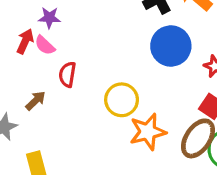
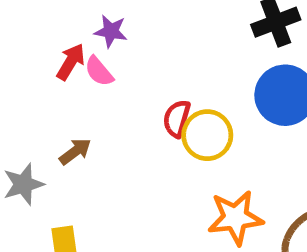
red semicircle: (67, 74) -> (177, 119), moved
yellow circle: (122, 100) -> (207, 135), moved

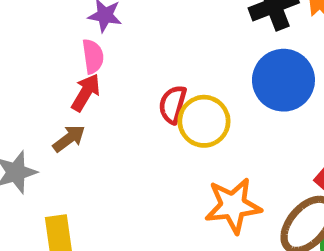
red arrow: (71, 62) -> (86, 93), moved
pink semicircle: (99, 71) -> (93, 56), turned -148

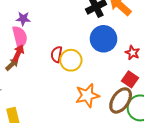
pink semicircle: (93, 56) -> (20, 37), size x1.5
brown arrow: (69, 138) -> (12, 64), moved

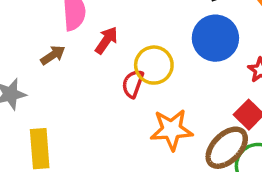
red arrow: (18, 53) -> (106, 40), moved
red semicircle: (57, 54) -> (133, 84), moved

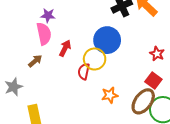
blue circle: (215, 38) -> (107, 40), moved
orange star: (172, 130) -> (110, 95), size x0.7

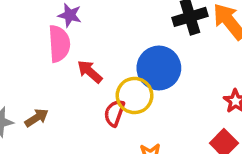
red arrow: (65, 48) -> (90, 72), turned -84
brown arrow: (35, 61) -> (37, 118), moved

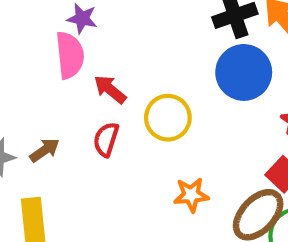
blue circle: (159, 68) -> (244, 72), moved
red semicircle: (114, 113) -> (106, 139), moved

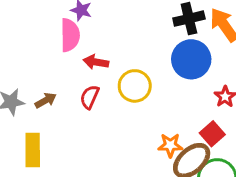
red arrow: (110, 89) -> (96, 62), turned -35
orange star: (191, 195) -> (170, 145), moved

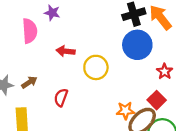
pink semicircle: (70, 35) -> (30, 31), moved
red semicircle: (90, 97) -> (61, 98), moved

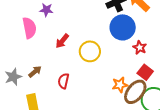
red arrow: (66, 51) -> (62, 41), turned -49
red star: (165, 71) -> (140, 48), moved

